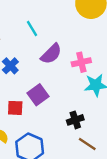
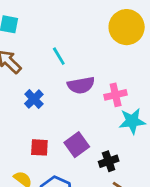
purple semicircle: (51, 54) -> (81, 85), turned 35
purple square: (38, 95) -> (77, 145), moved

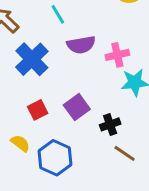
blue cross: (34, 99) -> (32, 59), size x1.6
red square: (39, 147) -> (38, 110), turned -30

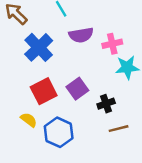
red square: (38, 110) -> (44, 91), size x1.5
brown line: (125, 153) -> (119, 129), turned -48

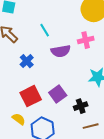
pink cross: (112, 44) -> (86, 40), moved
blue cross: (39, 47) -> (27, 61), size x0.6

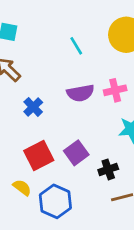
cyan line: (45, 30) -> (76, 46), moved
pink cross: (86, 40) -> (115, 90), moved

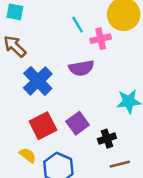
pink cross: (115, 90) -> (101, 39), moved
blue cross: (33, 107) -> (38, 81), size x1.6

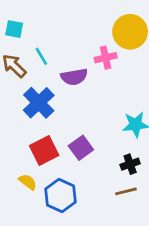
cyan line: (78, 25) -> (41, 56), moved
purple semicircle: (81, 68) -> (74, 77), moved
black cross: (107, 139) -> (130, 164), moved

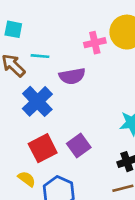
cyan line: (41, 56) -> (40, 56), turned -54
pink cross: (106, 58) -> (95, 43), moved

